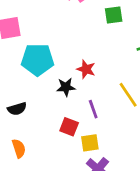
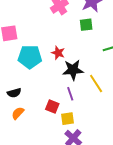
red star: (86, 69) -> (58, 53), moved
black star: (66, 87) -> (73, 70), moved, size x1.5
orange semicircle: (19, 148) -> (18, 113), moved, turned -120

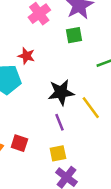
red star: (58, 53) -> (26, 56), moved
red square: (52, 107) -> (19, 143), moved

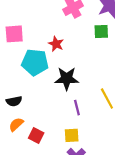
black star: (61, 92) -> (67, 79), moved
red square: (19, 143) -> (36, 136), moved

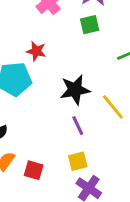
black star: (67, 79) -> (75, 90), moved

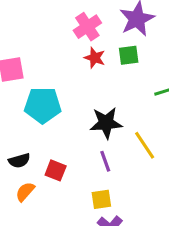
red star: (36, 51) -> (95, 58), moved
red square: (34, 170) -> (56, 170), moved

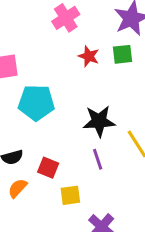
pink cross: (87, 27) -> (66, 18), moved
yellow square: (101, 199) -> (70, 195), moved

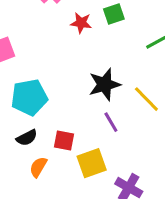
cyan pentagon: (36, 103) -> (29, 97), moved
yellow square: (70, 195) -> (92, 163), size x1.4

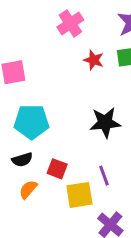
purple line: (111, 122) -> (104, 176), moved

